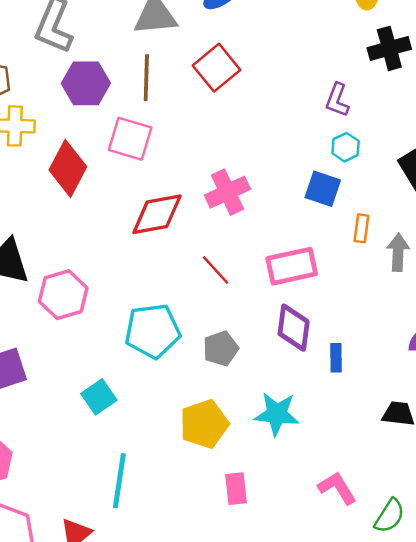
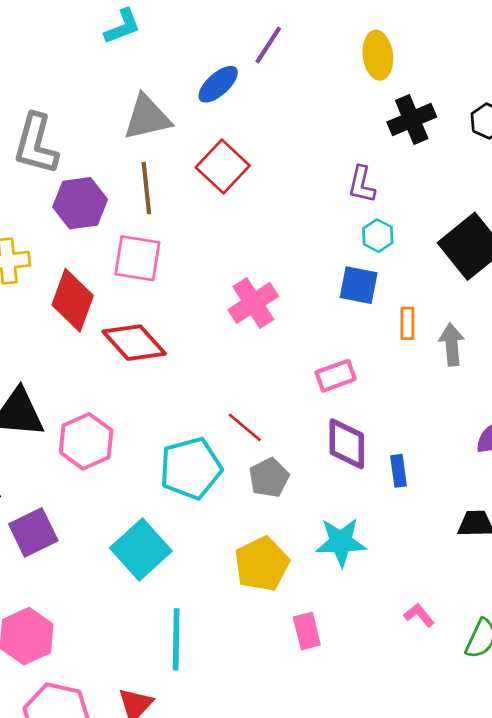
red diamond: (157, 214) -> (134, 343), moved, turned 66
pink rectangle: (292, 266) -> (336, 376), size x0.7
red line: (216, 270) -> (245, 427), moved
cyan square: (99, 397) -> (141, 549), size x1.5
pink L-shape: (337, 488) -> (419, 615), size x0.7

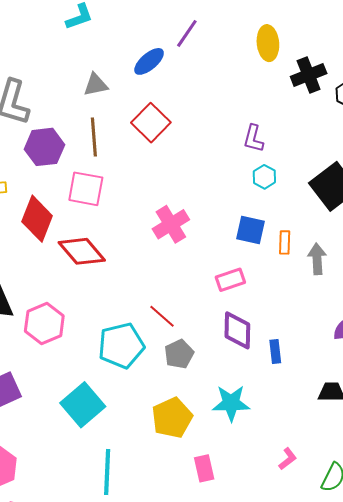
gray triangle: (147, 117) -> (96, 85), size x0.7
black cross: (412, 119) -> (309, 75), moved
blue square: (359, 285) -> (251, 230), moved
pink L-shape: (419, 615) -> (288, 459), turned 90

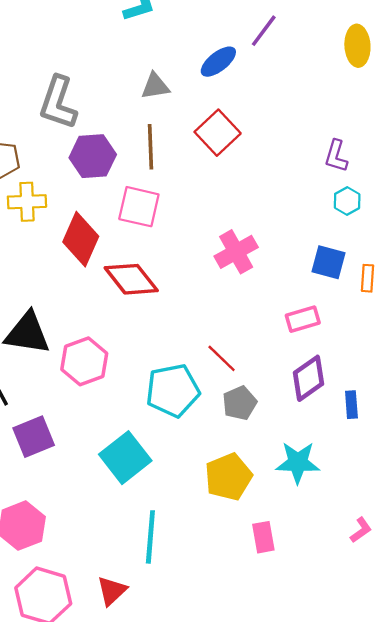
purple diamond: (237, 330) -> (309, 378), turned 51

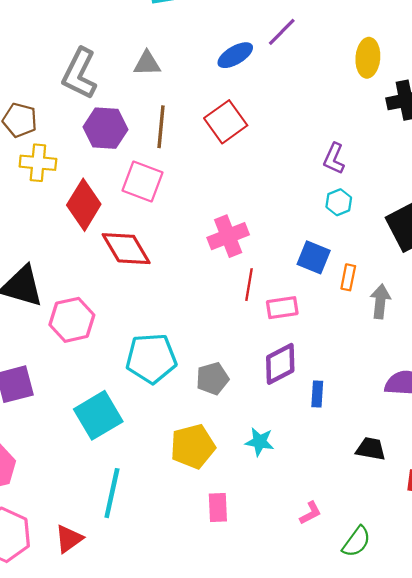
gray triangle: (155, 86) -> (147, 63), moved
red line: (222, 358) -> (249, 285), moved, turned 48
cyan star: (298, 463) -> (260, 442), size x0.7

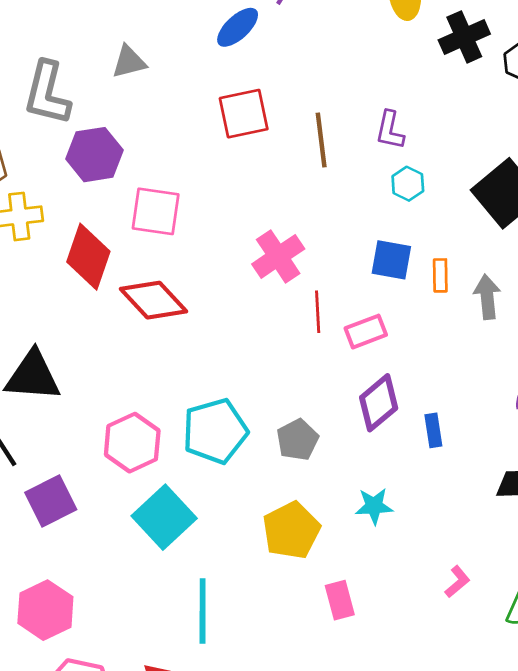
red square: (226, 122) -> (244, 114), turned 36
brown line: (161, 127) -> (321, 140), moved
pink hexagon: (72, 320) -> (132, 443), moved

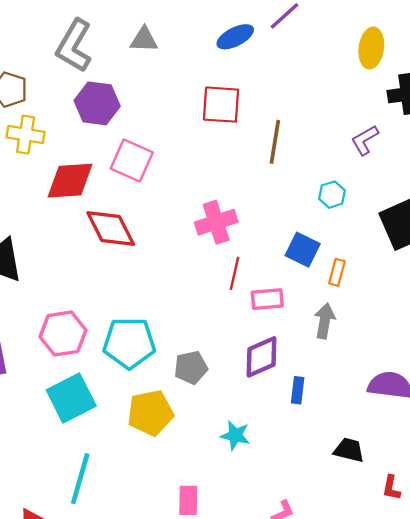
purple L-shape: (390, 130) -> (365, 140), moved, turned 32
red diamond: (88, 257) -> (70, 181), turned 51
gray arrow: (487, 297) -> (325, 321), moved
yellow pentagon: (291, 530) -> (150, 413), moved

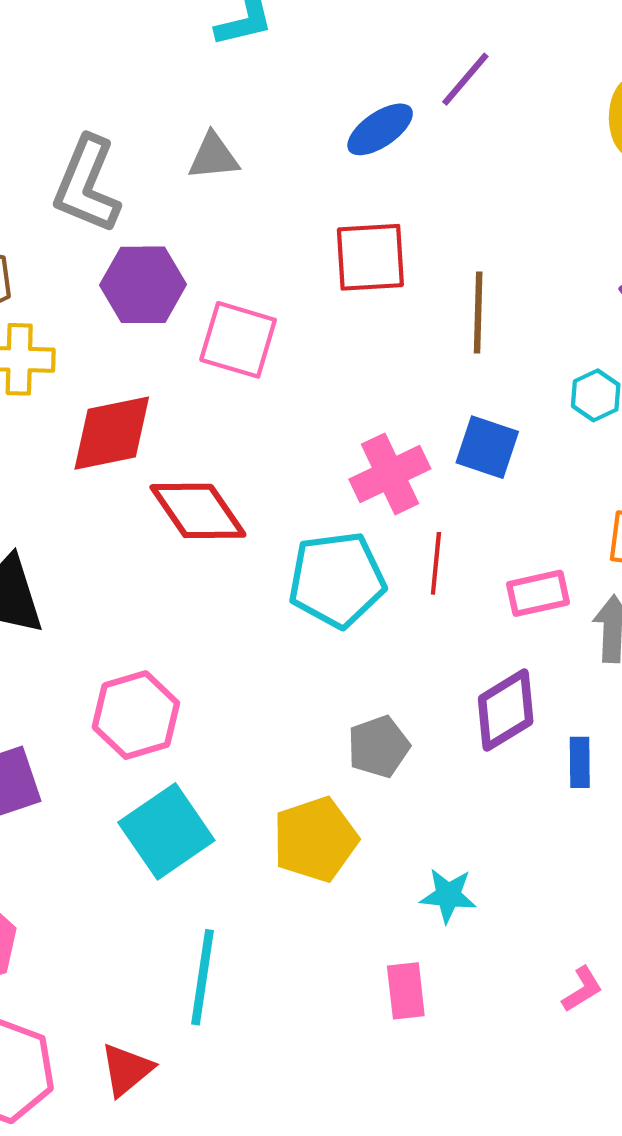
pink square: (132, 161) -> (238, 340), moved
blue square: (303, 250) -> (487, 447), moved
pink rectangle: (267, 299) -> (538, 593), moved
cyan pentagon: (129, 343) -> (337, 580), moved
cyan star: (235, 435) -> (448, 895), moved

